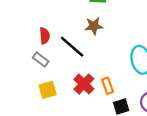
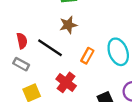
orange rectangle: (108, 86) -> (87, 56), moved, turned 56

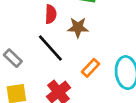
red semicircle: (22, 41) -> (51, 14), moved

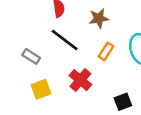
brown star: (78, 28) -> (99, 18), moved

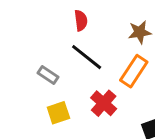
brown star: (99, 18) -> (140, 32), moved
orange rectangle: (106, 51) -> (134, 71), size x1.5

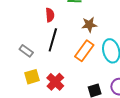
black line: (87, 57) -> (53, 40), turned 65
red cross: (104, 103) -> (55, 82), moved

